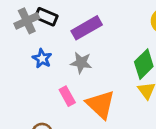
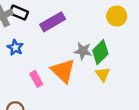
gray star: (81, 63) -> (83, 51), moved
orange triangle: (101, 104) -> (63, 71), moved

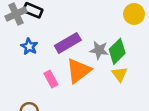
purple rectangle: (53, 22) -> (68, 43), moved
orange triangle: (63, 71) -> (79, 71), turned 40

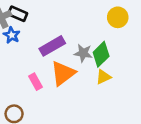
blue star: (29, 47) -> (12, 35), moved
yellow triangle: (120, 74) -> (103, 77), turned 42

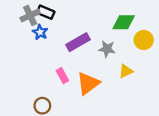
yellow circle: (118, 17) -> (144, 40), moved
green diamond: (101, 54) -> (124, 22), moved, turned 45
orange triangle: (63, 73) -> (88, 83), moved

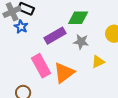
green diamond: (124, 22) -> (78, 18), moved
pink rectangle: (62, 76) -> (41, 66), size x1.6

